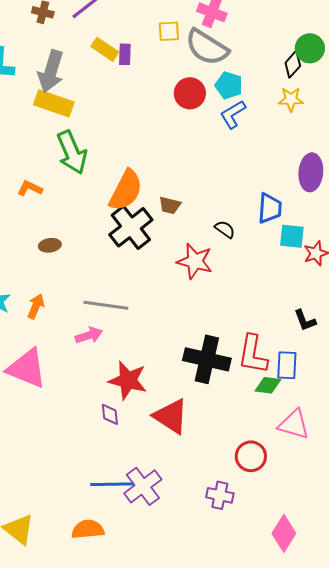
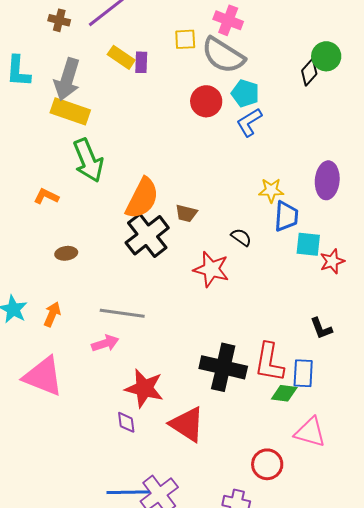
yellow star: (291, 99) -> (271, 190), moved

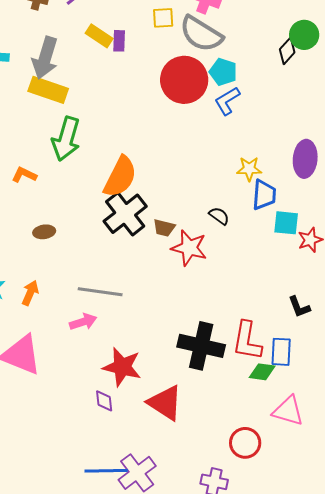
red circle: (206, 101) -> (184, 80), size x1.5
green arrow: (88, 160) -> (66, 139), turned 39
brown trapezoid: (186, 213) -> (164, 228), moved

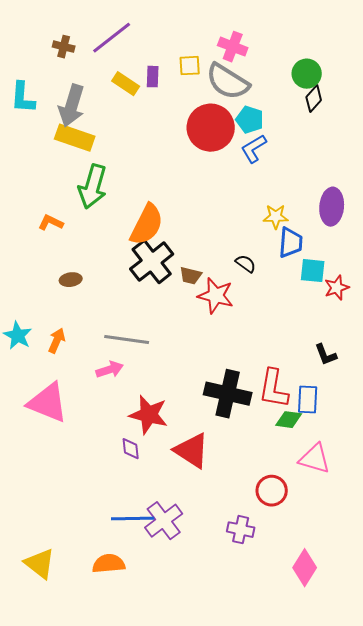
green circle: (304, 35) -> (307, 74), moved
purple rectangle: (119, 41) -> (153, 77), moved

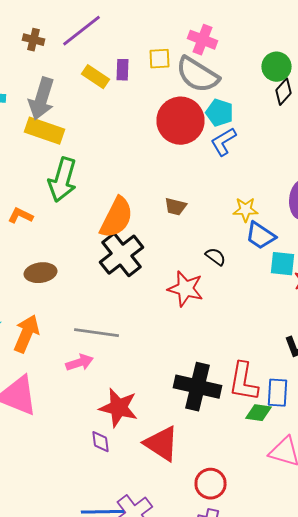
blue trapezoid: (291, 243) -> (260, 236), turned 120
brown trapezoid: (191, 276) -> (176, 207), moved
brown ellipse: (71, 280) -> (40, 273), size x1.4
orange arrow: (57, 341) -> (26, 334), size x1.5
red circle: (272, 491) -> (210, 484), moved

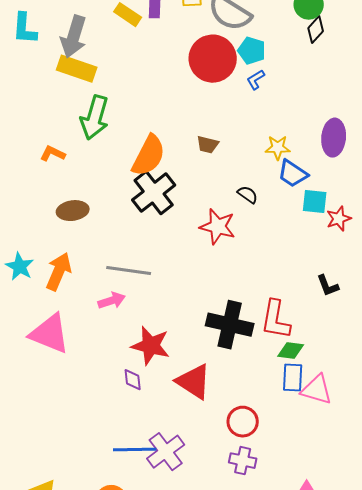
blue L-shape: (224, 142) -> (256, 80), size x0.7
blue rectangle: (278, 393) -> (293, 378), moved

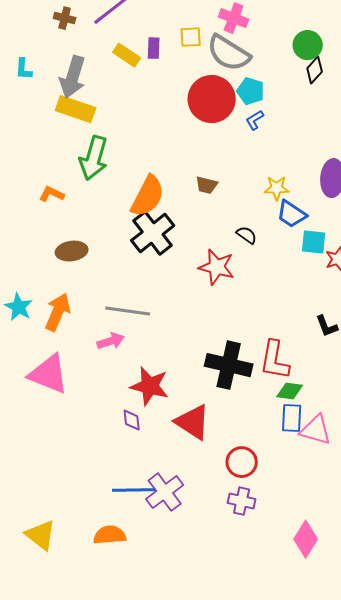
cyan L-shape: (25, 29) -> (24, 69), size x0.7

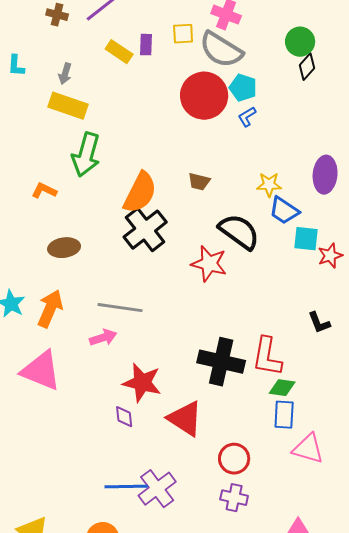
gray arrow: (73, 77) -> (65, 74), size x0.5
black semicircle: (247, 235) -> (239, 232), size x2.0
pink triangle: (316, 430) -> (308, 449), moved

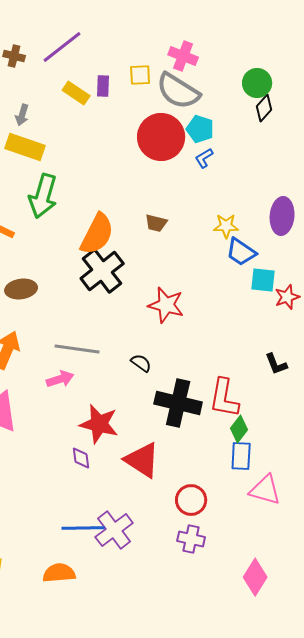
black semicircle: (239, 232) -> (141, 363), moved, size x0.5
green diamond: (282, 388) -> (239, 429), turned -60

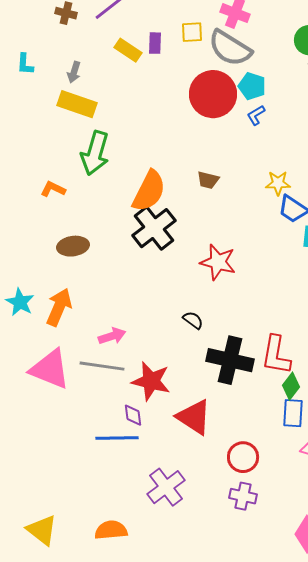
gray line: (77, 349) -> (102, 366), moved
blue line: (83, 528) -> (117, 438), moved

